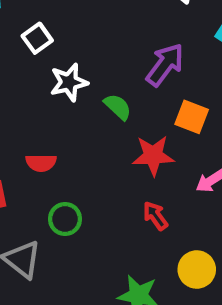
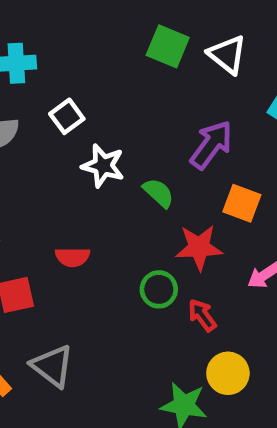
white star: (69, 82) -> (103, 166), turned 30
green circle: (65, 219) -> (159, 289), moved
yellow circle: (197, 270) -> (228, 373), moved

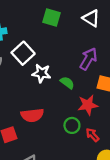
green square: (168, 46) -> (52, 18), moved
white square: (67, 116) -> (23, 53), size x1.5
red semicircle: (73, 257) -> (32, 115), size x1.5

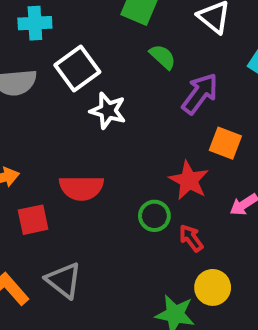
green semicircle: (67, 83) -> (163, 57), moved
red star: (88, 105) -> (189, 180), turned 30

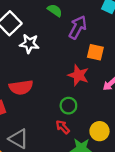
green circle: (154, 216) -> (68, 106), moved
red arrow: (191, 238) -> (63, 127), moved

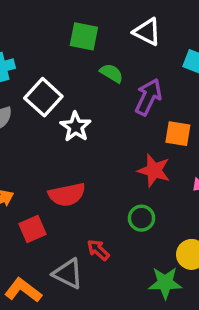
white star: (29, 44) -> (76, 127), turned 30
red arrow: (63, 127) -> (98, 250), moved

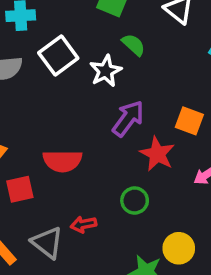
purple arrow: (148, 97) -> (128, 118), moved
white star: (76, 127) -> (106, 71), moved
red arrow: (98, 250) -> (83, 224), turned -65

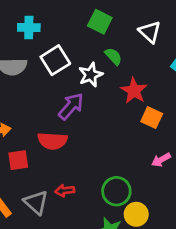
purple arrow: (128, 118) -> (71, 106), moved
red star: (157, 154) -> (134, 91), moved
green circle: (135, 200) -> (116, 191), moved, size x1.4

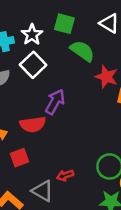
green semicircle: (113, 56) -> (82, 51), size x1.5
white star: (91, 75) -> (32, 35), moved
red semicircle: (52, 141) -> (33, 124), moved

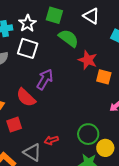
white square: (33, 65) -> (28, 48), turned -30
red semicircle: (33, 124) -> (26, 97), turned 50

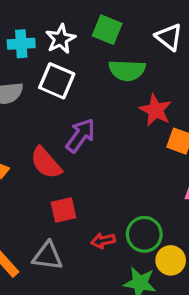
green semicircle: (69, 38) -> (127, 70), turned 140
red square: (14, 125) -> (64, 210), moved
red arrow: (51, 140) -> (103, 241), moved
gray triangle: (32, 152) -> (48, 256), turned -30

